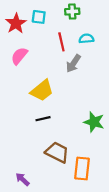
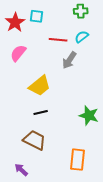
green cross: (72, 12) -> (81, 11), moved
cyan semicircle: (86, 39) -> (82, 37), turned -32
red line: (61, 42) -> (58, 40), turned -72
brown trapezoid: (57, 152) -> (35, 140), moved

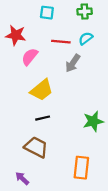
cyan square: (37, 16) -> (47, 13), moved
red star: (15, 22) -> (16, 35), moved, turned -30
pink semicircle: (18, 53) -> (30, 57), moved
green star: (89, 116) -> (93, 121), turned -30

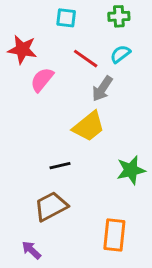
red line: (61, 42) -> (86, 59), turned 30
yellow trapezoid: (42, 90) -> (89, 126), moved
brown trapezoid: (36, 147) -> (51, 206), turned -55

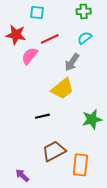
cyan square: (66, 18) -> (37, 13), moved
red line: (86, 59) -> (50, 39), moved, turned -60
brown trapezoid: (51, 206) -> (54, 151), moved

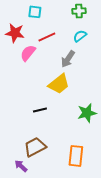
brown trapezoid: (54, 151) -> (35, 147), moved

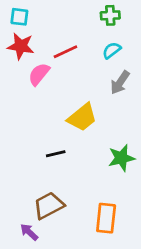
cyan square: (35, 12) -> (19, 17), moved
gray arrow: (68, 59) -> (120, 82), moved

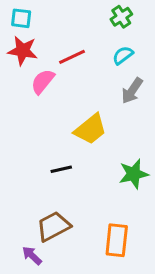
green cross: (110, 15) -> (121, 17), turned -30

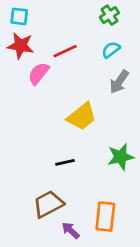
black line: (61, 169) -> (65, 162), moved
purple arrow: (32, 256) -> (71, 230), moved

